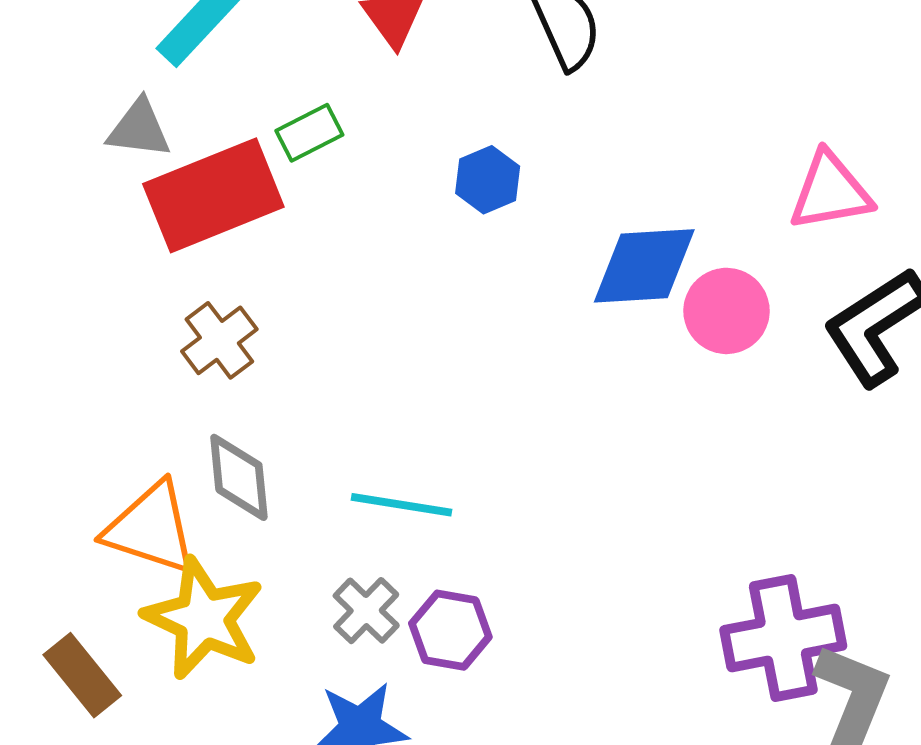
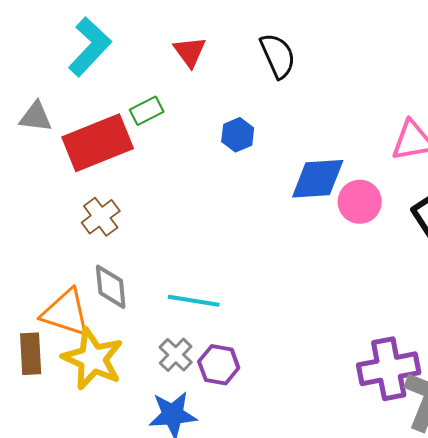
gray triangle: (139, 129) -> (36, 117), moved
brown rectangle: (82, 675) -> (31, 354), moved, turned 36

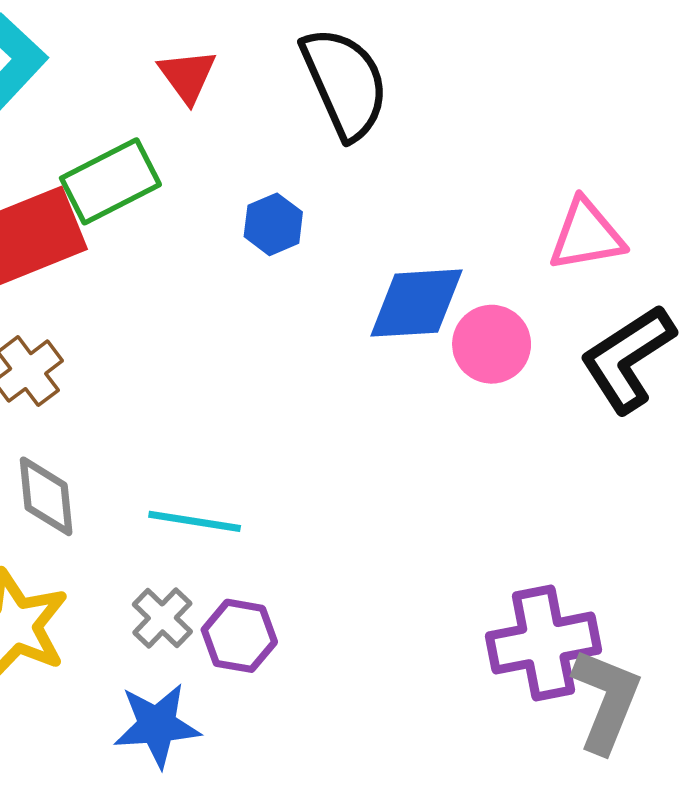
black semicircle: (278, 56) -> (345, 83), size x1.4
green rectangle: (147, 111) -> (110, 181), size x1.6

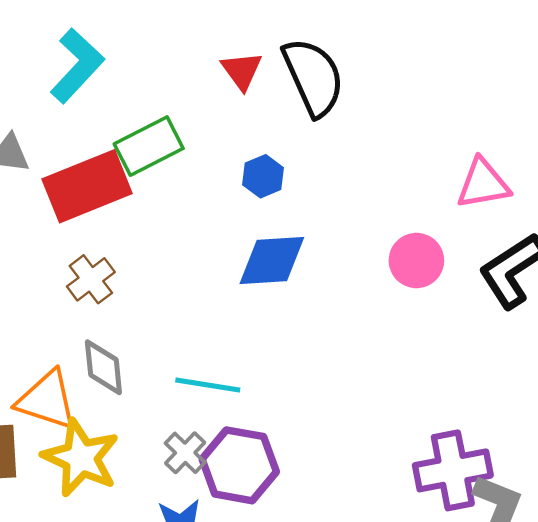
red triangle: (187, 76) -> (242, 71), moved
blue diamond: (416, 303) -> (272, 260), moved
purple hexagon: (239, 636) -> (239, 465), size x1.5

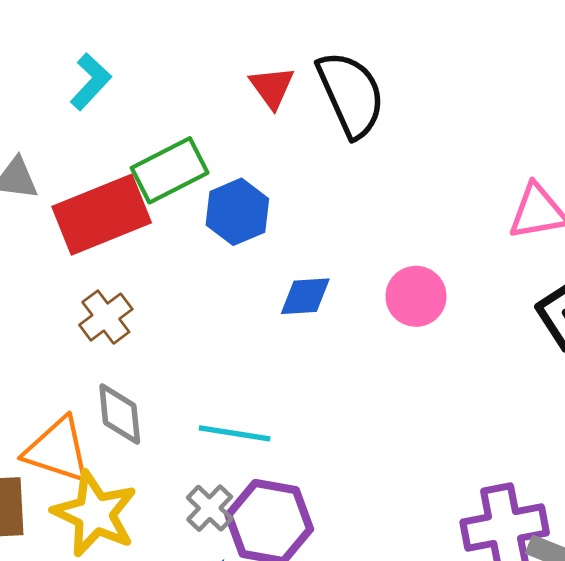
cyan L-shape: (77, 66) -> (91, 82), size x0.7
blue hexagon: (263, 176) -> (237, 212), moved, size x1.4
blue diamond: (272, 260) -> (305, 296), size x0.7
pink circle: (416, 260) -> (416, 296), moved

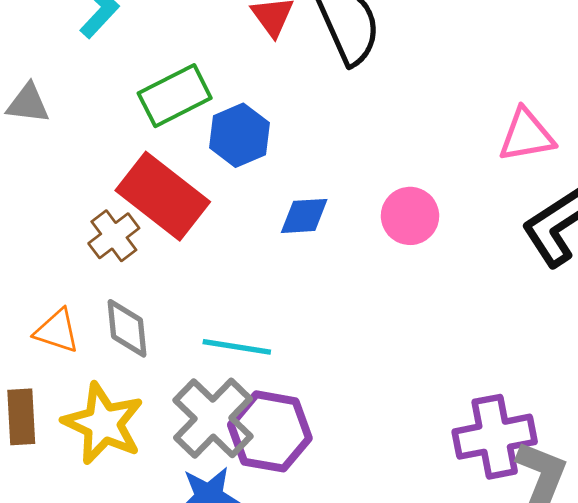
red rectangle: (102, 215) -> (163, 196), moved, turned 60
orange triangle: (57, 450) -> (57, 331), moved, size x0.7
gray cross: (210, 508) -> (213, 418), size x1.8

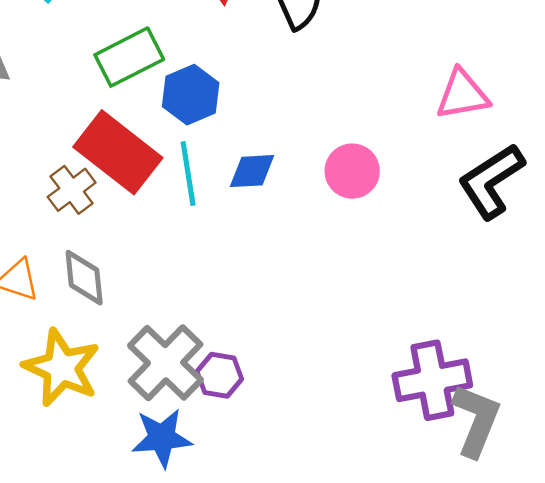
cyan line: (237, 347) -> (188, 174), moved, turned 72
purple hexagon: (270, 431) -> (219, 375), size x0.6

